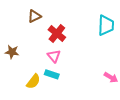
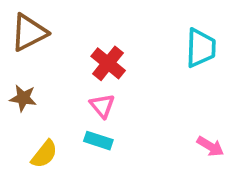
brown triangle: (34, 16) -> (29, 32), moved, size x1.5
yellow semicircle: (33, 82) -> (44, 154), moved

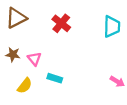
red cross: (108, 63) -> (61, 23), moved
pink triangle: (102, 106) -> (34, 59), moved

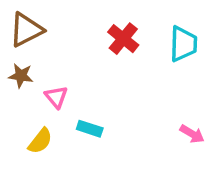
red cross: (61, 23) -> (123, 39), moved
brown star: (13, 55) -> (21, 76), moved

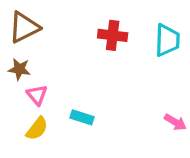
red cross: (123, 39) -> (113, 35), turned -32
pink triangle: (56, 97) -> (37, 95), moved

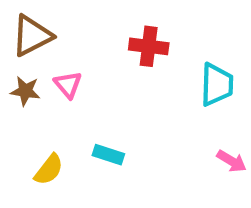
cyan trapezoid: (167, 40) -> (217, 85), moved
pink triangle: (37, 95) -> (68, 85), moved

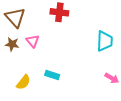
brown triangle: (32, 36) -> (15, 17), turned -45
red cross: (149, 46) -> (59, 12), moved

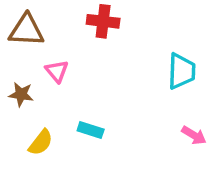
brown triangle: (15, 17) -> (26, 30), turned -45
brown star: (12, 44) -> (21, 94), moved

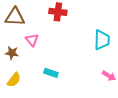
yellow semicircle: (41, 142) -> (14, 80), moved

